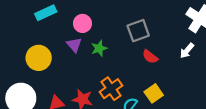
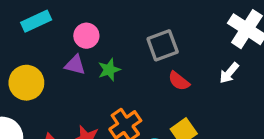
purple triangle: (74, 45) -> (75, 65), turned -35

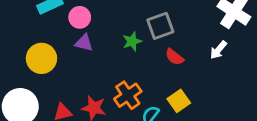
pink circle: (86, 36) -> (80, 17), moved
green star: (109, 70) -> (132, 41), moved

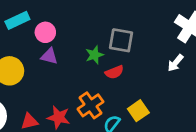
gray square: (160, 26) -> (121, 40), turned 30
red semicircle: (174, 57) -> (114, 72), moved, turned -60

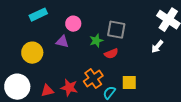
pink circle: (45, 32) -> (73, 24), moved
yellow square: (138, 111) -> (129, 83), turned 35

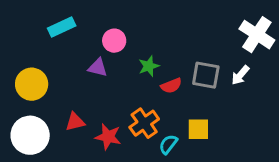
gray square: (116, 30) -> (206, 75), moved
yellow circle: (32, 53) -> (32, 84), moved
red triangle: (47, 91) -> (75, 122), moved

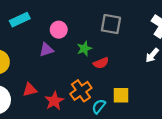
purple triangle: (98, 68) -> (46, 50), turned -32
gray square: (206, 75) -> (111, 24), moved
red star: (108, 137) -> (54, 101), turned 30

